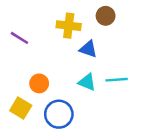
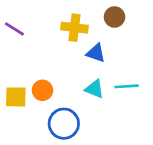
purple line: (19, 38) -> (14, 29), moved
yellow square: (21, 108) -> (16, 97), moved, turned -30

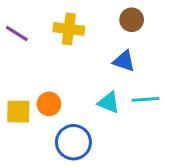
yellow cross: (74, 28) -> (69, 29), moved
blue triangle: (96, 53) -> (124, 61), moved

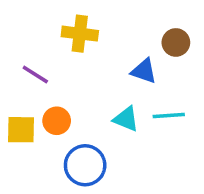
brown circle: (132, 20) -> (176, 42), moved
purple line: (17, 34) -> (35, 75), moved

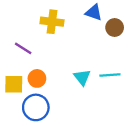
blue triangle: (144, 71) -> (94, 12), moved
cyan triangle: (126, 119) -> (82, 77), turned 30
blue circle: (85, 165) -> (36, 107), moved

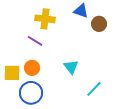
purple line: (23, 48) -> (35, 41), moved
cyan line: (110, 75) -> (94, 89), moved, turned -42

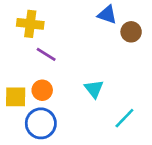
yellow cross: (45, 19) -> (30, 24), moved

